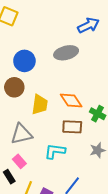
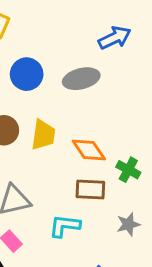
blue circle: (24, 61) -> (27, 74), moved
yellow trapezoid: (40, 105) -> (43, 135), moved

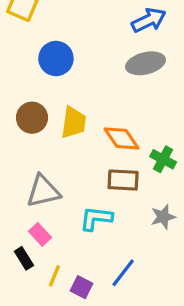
gray ellipse: (81, 79) -> (145, 63), moved

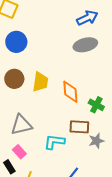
blue circle: (56, 59) -> (16, 42), moved
orange diamond: (122, 138) -> (70, 92), turned 30
brown rectangle: (123, 180) -> (79, 127), moved

